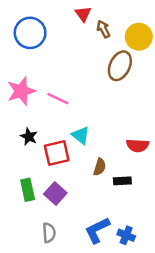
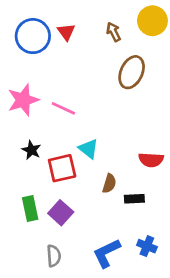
red triangle: (83, 14) -> (66, 32), moved
yellow circle: (139, 37) -> (152, 21), moved
blue cross: (126, 235) -> (147, 246), moved

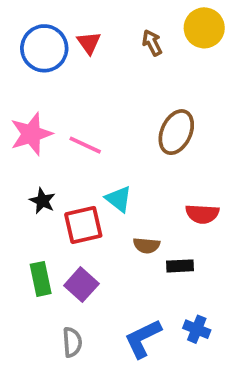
brown ellipse: (132, 72) -> (176, 132), moved
brown semicircle: (109, 183) -> (147, 245), turned 78

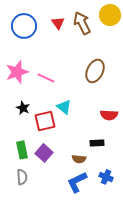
red triangle: (89, 43) -> (58, 23), moved
brown arrow: (152, 43) -> (82, 23), size x1.6
brown semicircle: (147, 245) -> (79, 159), moved
gray semicircle: (72, 342) -> (22, 177), moved

